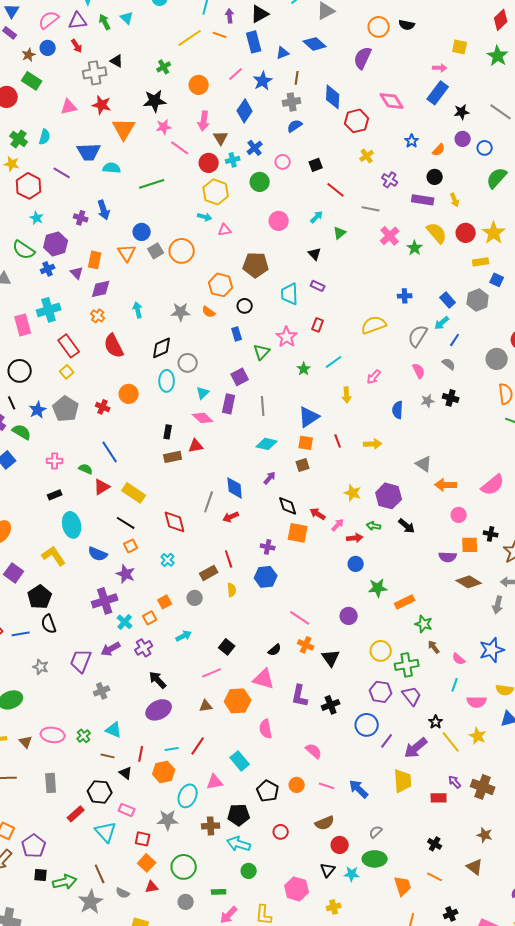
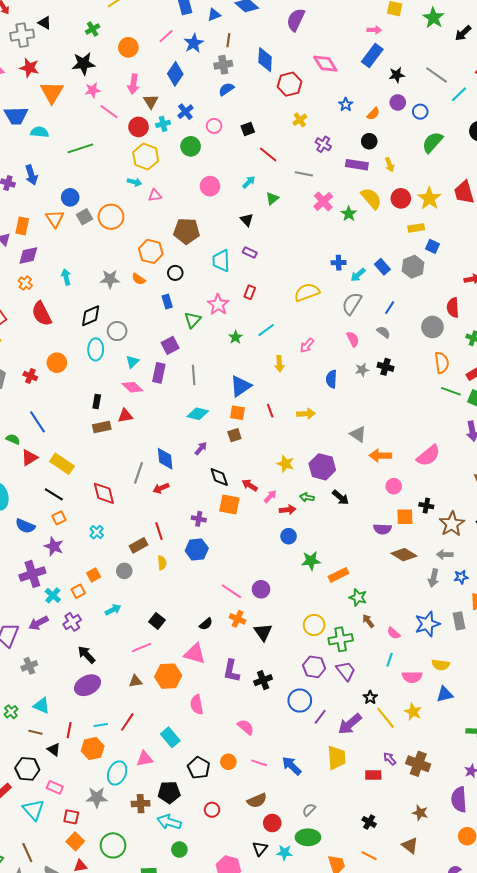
cyan arrow: (442, 323) -> (358, 275), moved
purple circle: (349, 616) -> (261, 589), moved

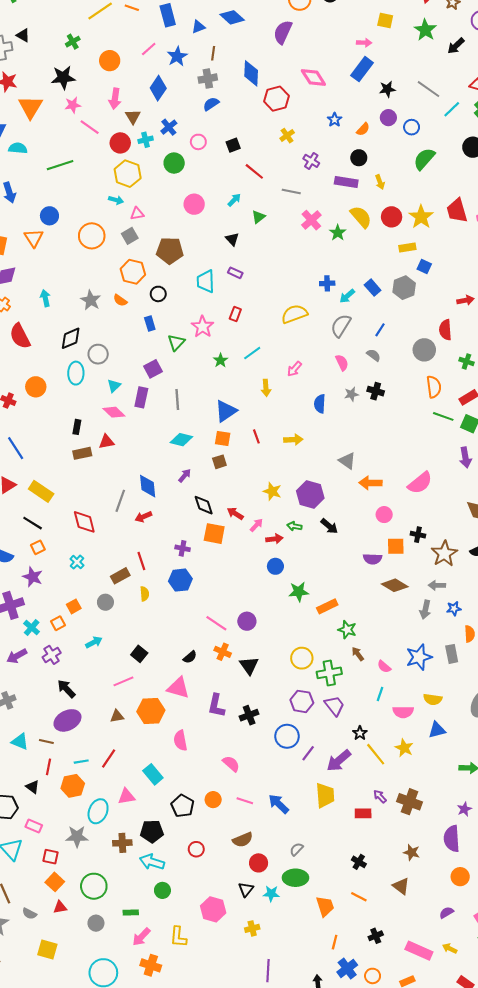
gray square: (84, 217) -> (130, 236), moved
gray star: (110, 279) -> (91, 300), turned 30
brown line: (35, 732) -> (46, 742), moved

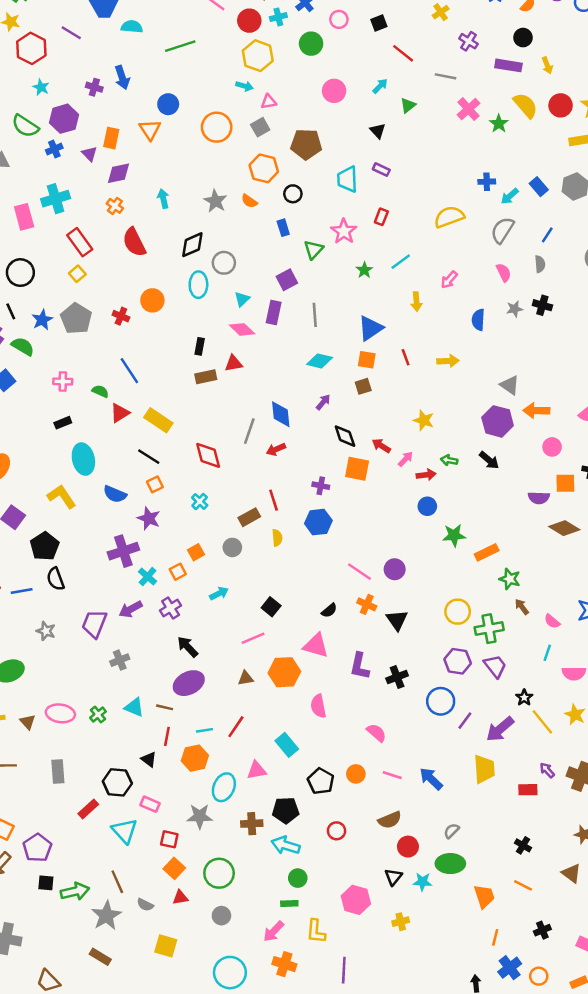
gray semicircle: (374, 355) -> (540, 264), turned 48
purple hexagon: (310, 495) -> (498, 421), moved
green rectangle: (131, 913) -> (289, 904), moved
purple line: (268, 971) -> (344, 970), moved

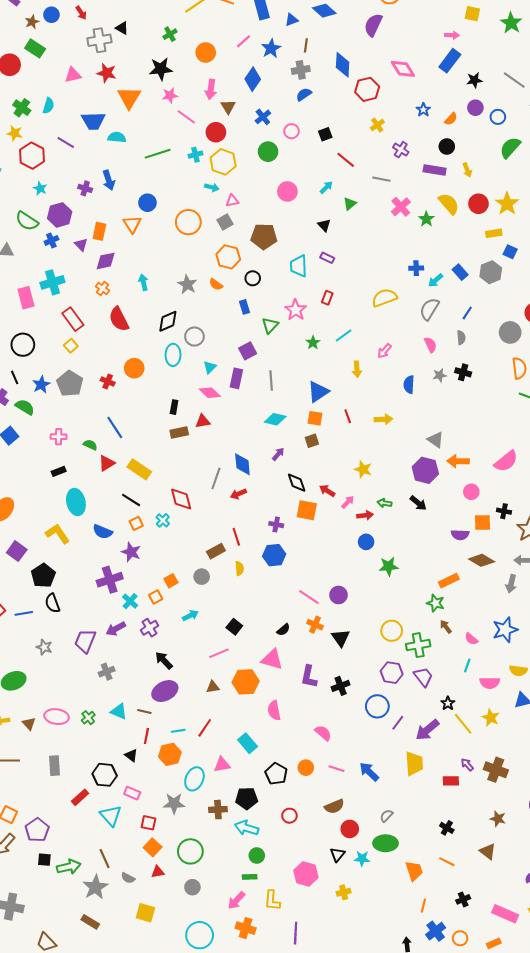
cyan cross: (278, 17) -> (195, 155), moved
cyan cross: (200, 501) -> (163, 520), moved
orange rectangle: (487, 552) -> (449, 581), moved

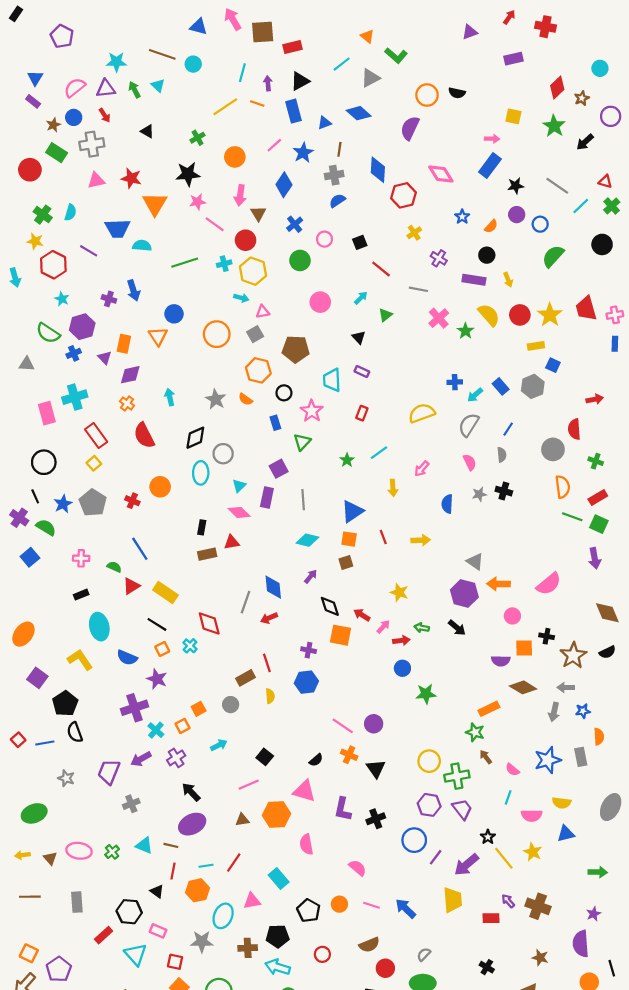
gray cross: (99, 40) -> (92, 144), moved
pink star: (296, 310) -> (312, 411), moved

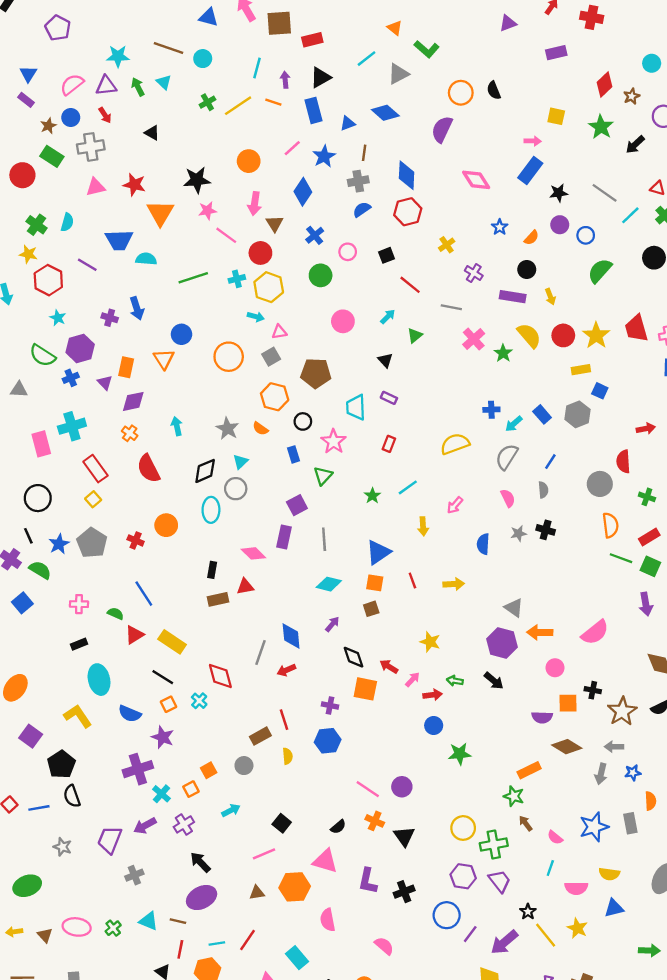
black semicircle: (457, 93) -> (494, 90), turned 56
green cross: (197, 138) -> (207, 102), moved
red hexagon: (404, 195) -> (408, 212), moved
cyan triangle: (239, 486) -> (240, 462), moved

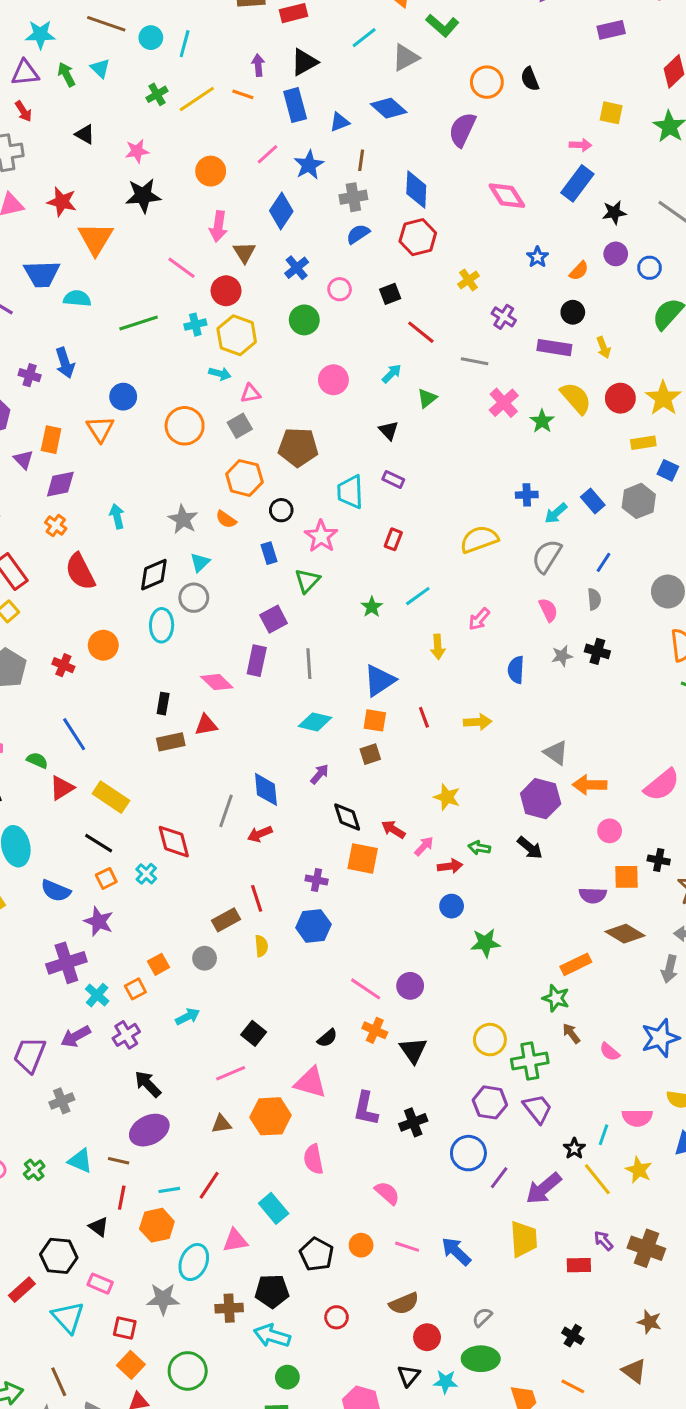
cyan line: (257, 68) -> (185, 44), moved
pink star: (207, 211) -> (137, 151), moved
cyan line: (550, 868) -> (603, 1135), moved

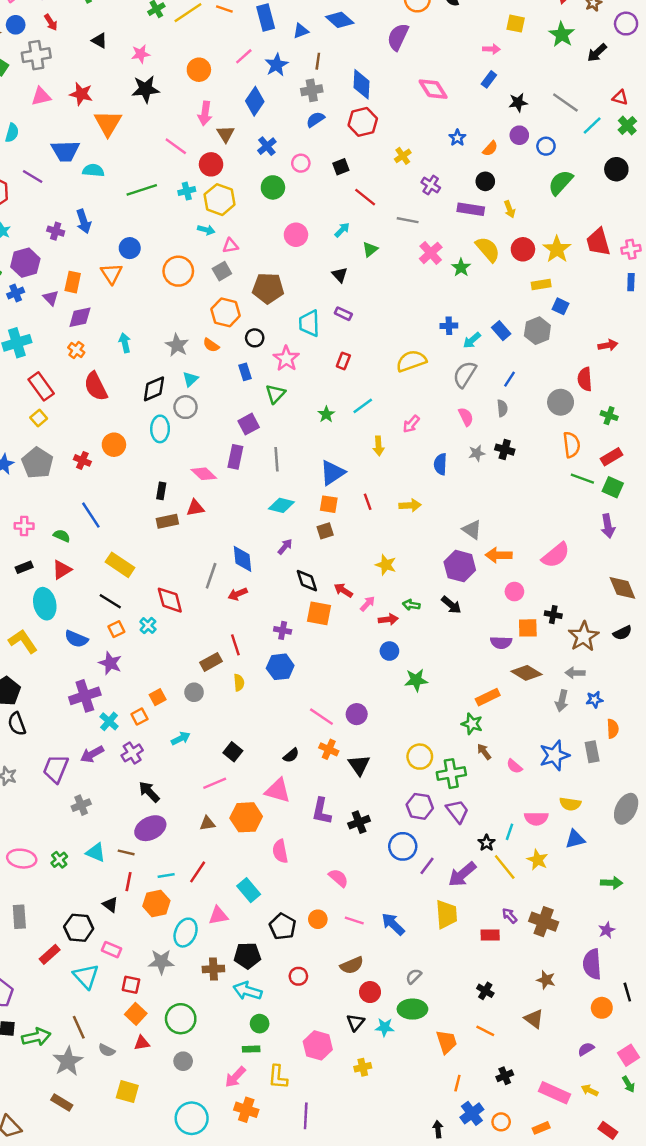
blue rectangle: (577, 183) -> (489, 79), size x0.6
red triangle: (62, 788) -> (62, 570), moved

